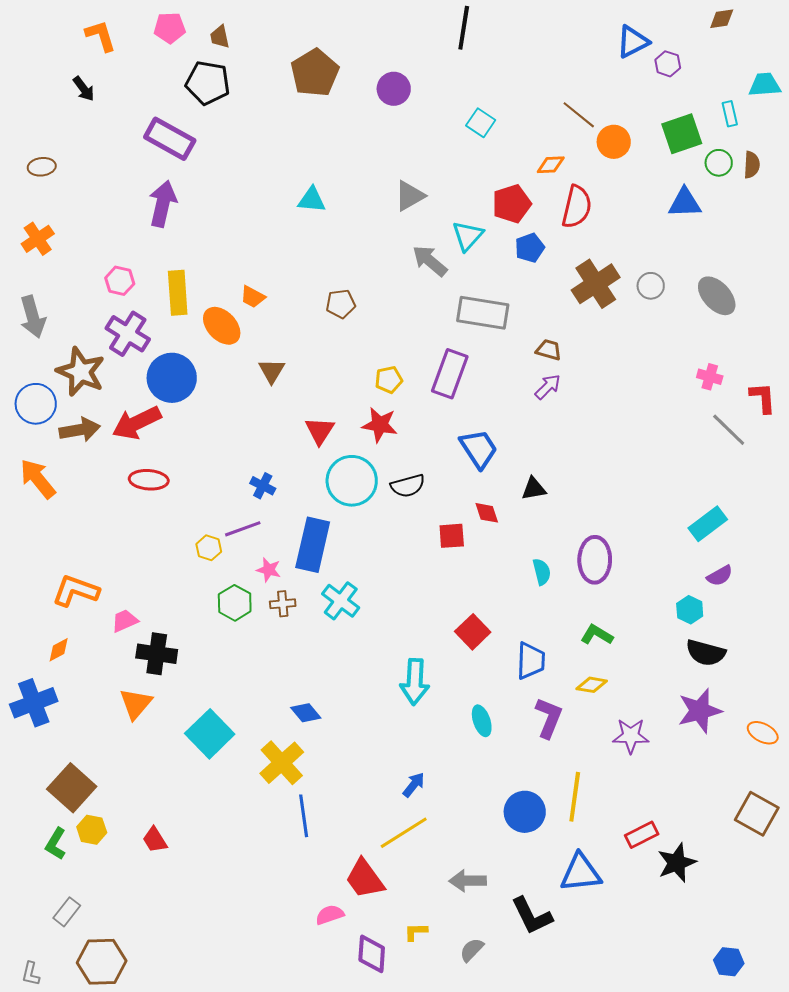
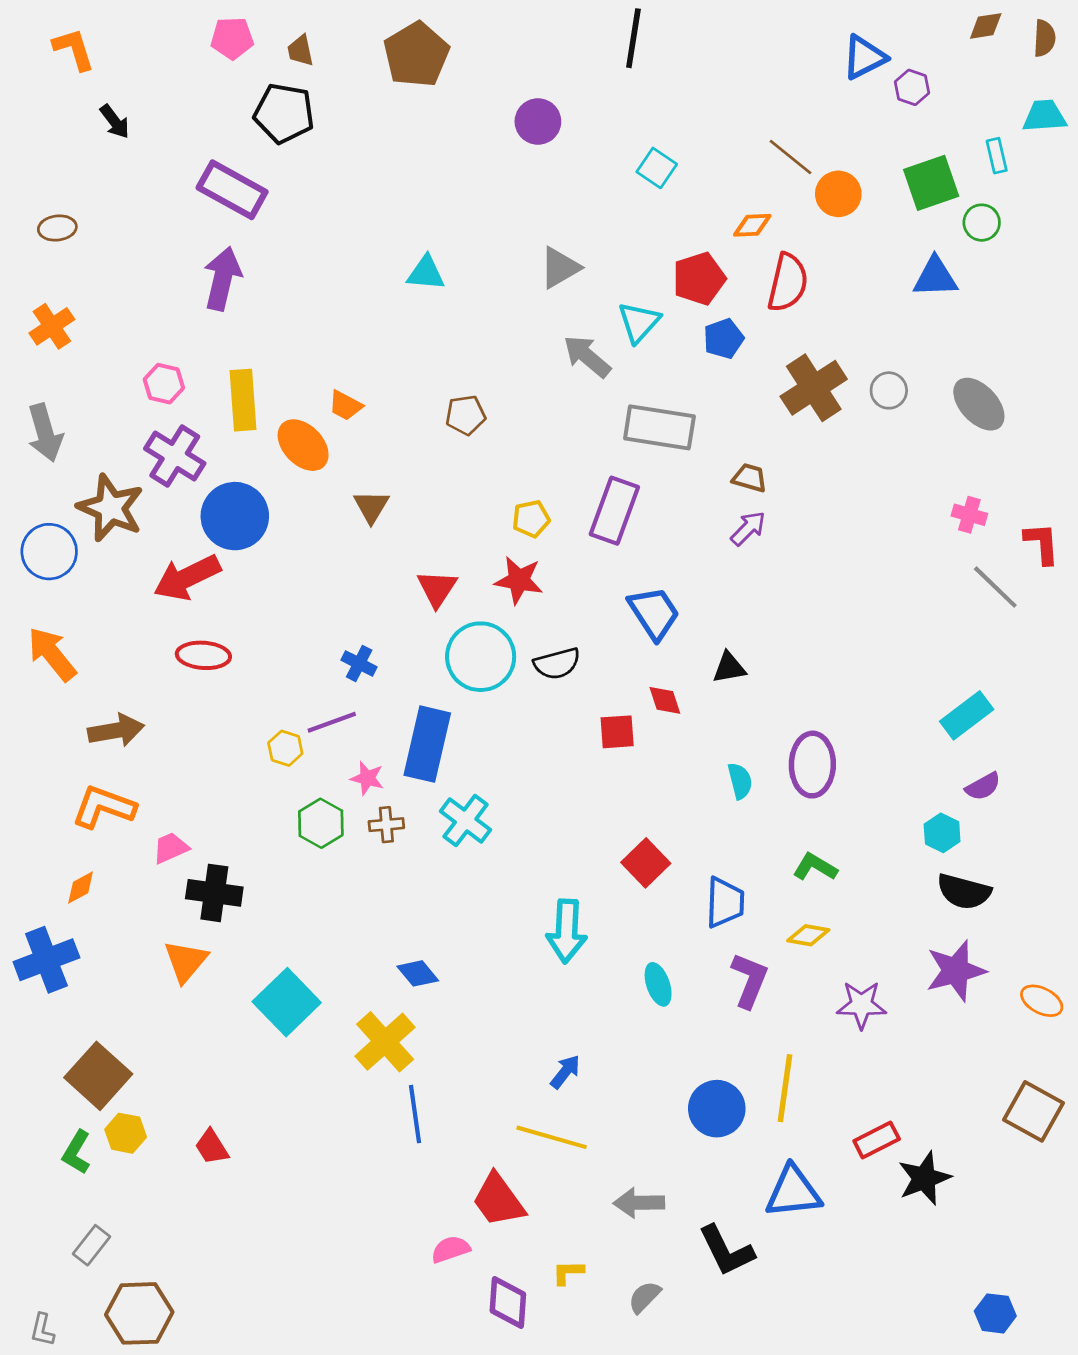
orange L-shape: (101, 36) -> (74, 49), moved
brown pentagon: (315, 73) -> (416, 55), moved
brown semicircle: (752, 165) -> (1044, 38), moved
brown arrow: (80, 430) -> (116, 730), moved
yellow line: (404, 833) -> (552, 1137), turned 48

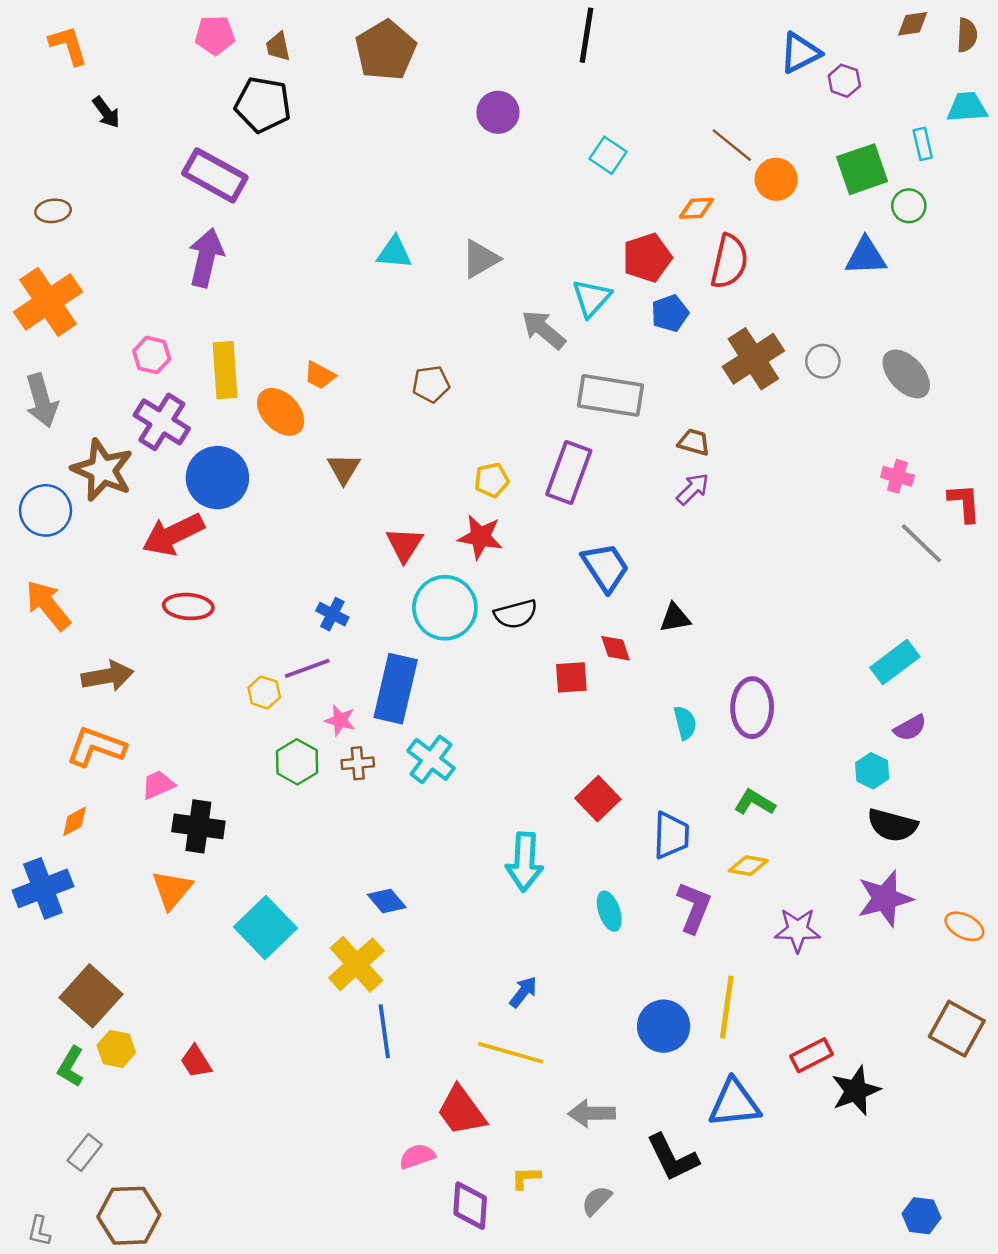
gray triangle: (560, 268) -> (480, 259), moved
orange cross: (52, 326) -> (48, 302), size x1.6

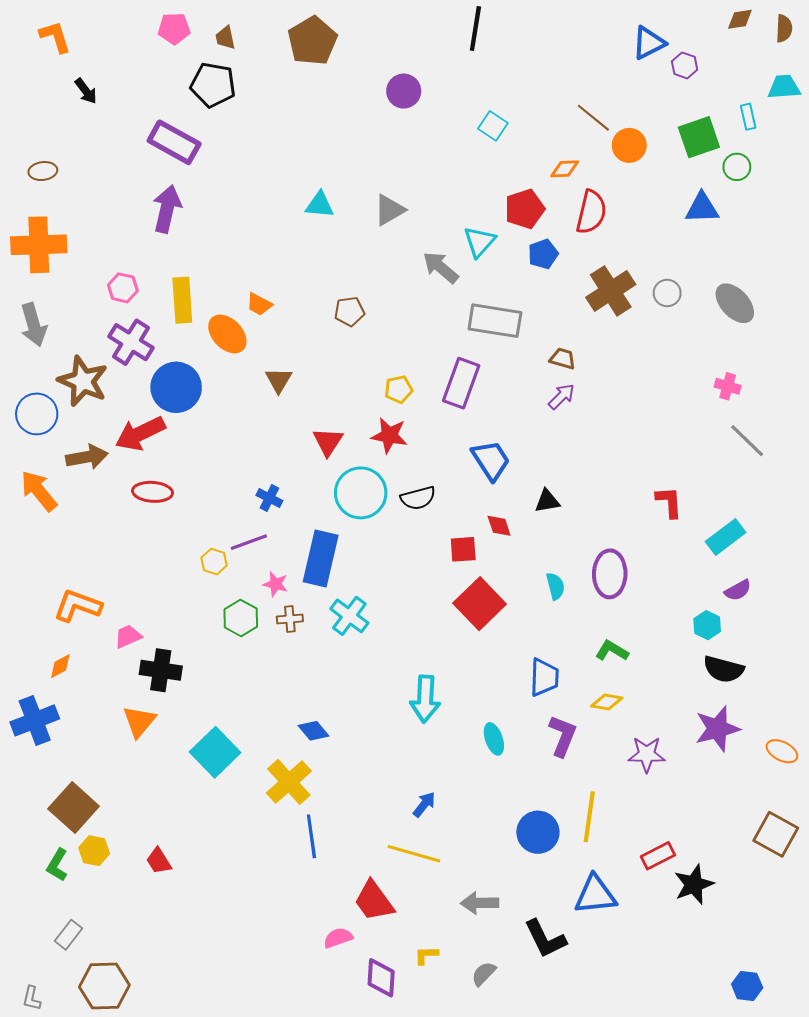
orange cross: (48, 302) -> (39, 245), turned 32
red L-shape: (964, 503) -> (669, 502), moved
brown arrow: (107, 676) -> (87, 457), moved
red square: (598, 799) -> (480, 604), moved, size x1.4

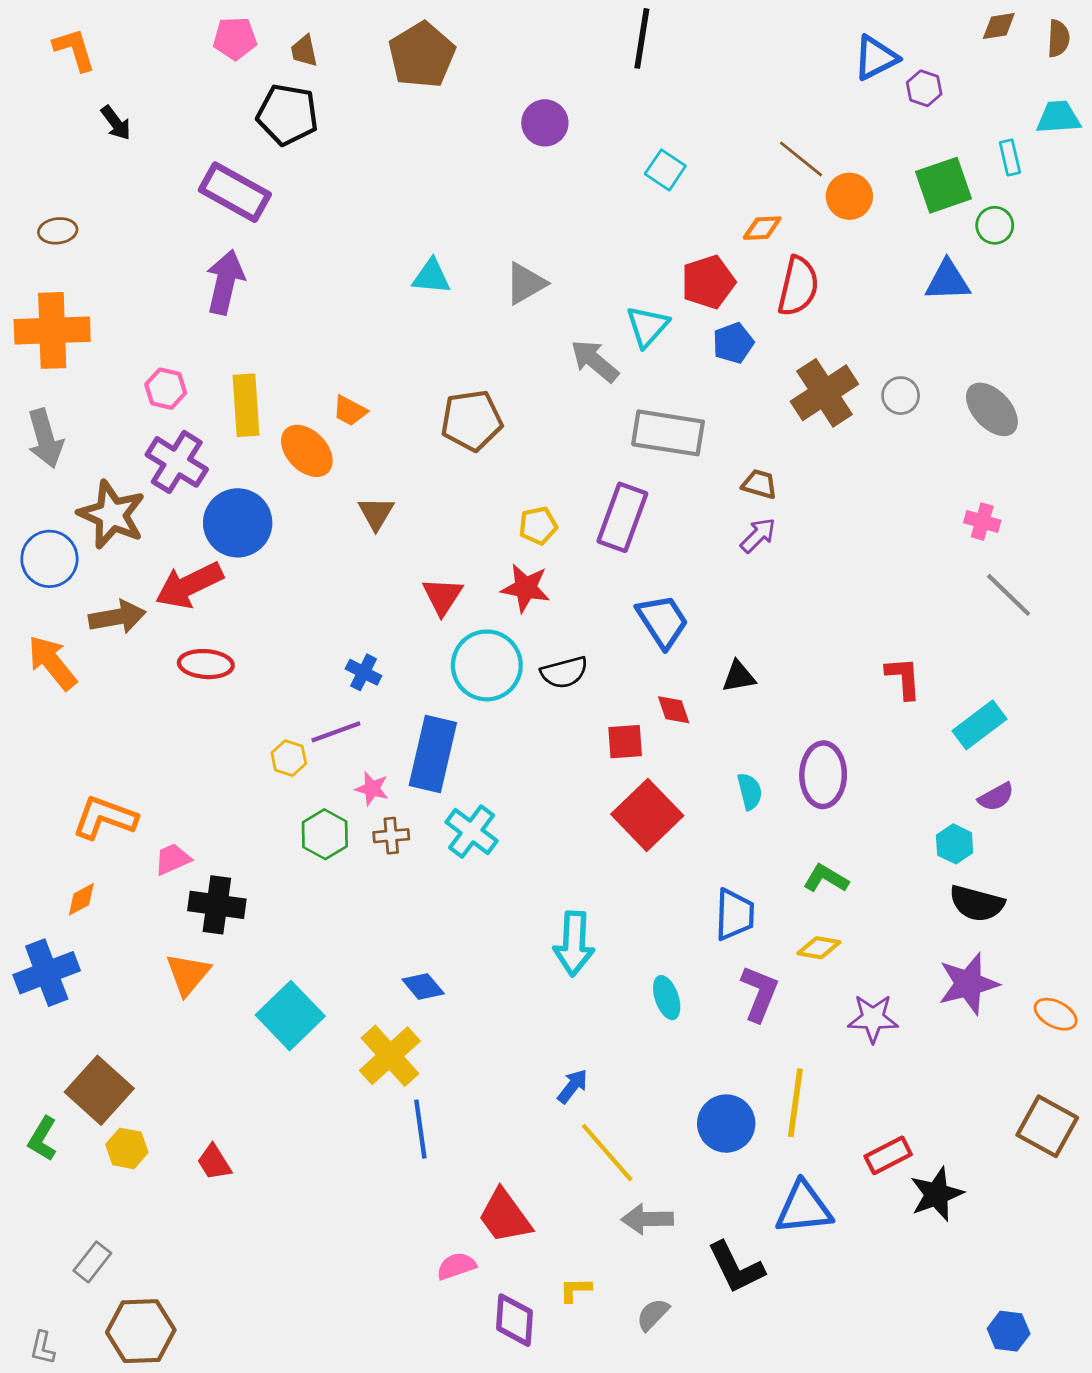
brown pentagon: (349, 311) -> (472, 420), size x1.5
yellow line: (414, 854) -> (607, 1153), moved, turned 33
green L-shape: (57, 865) -> (43, 1139), moved

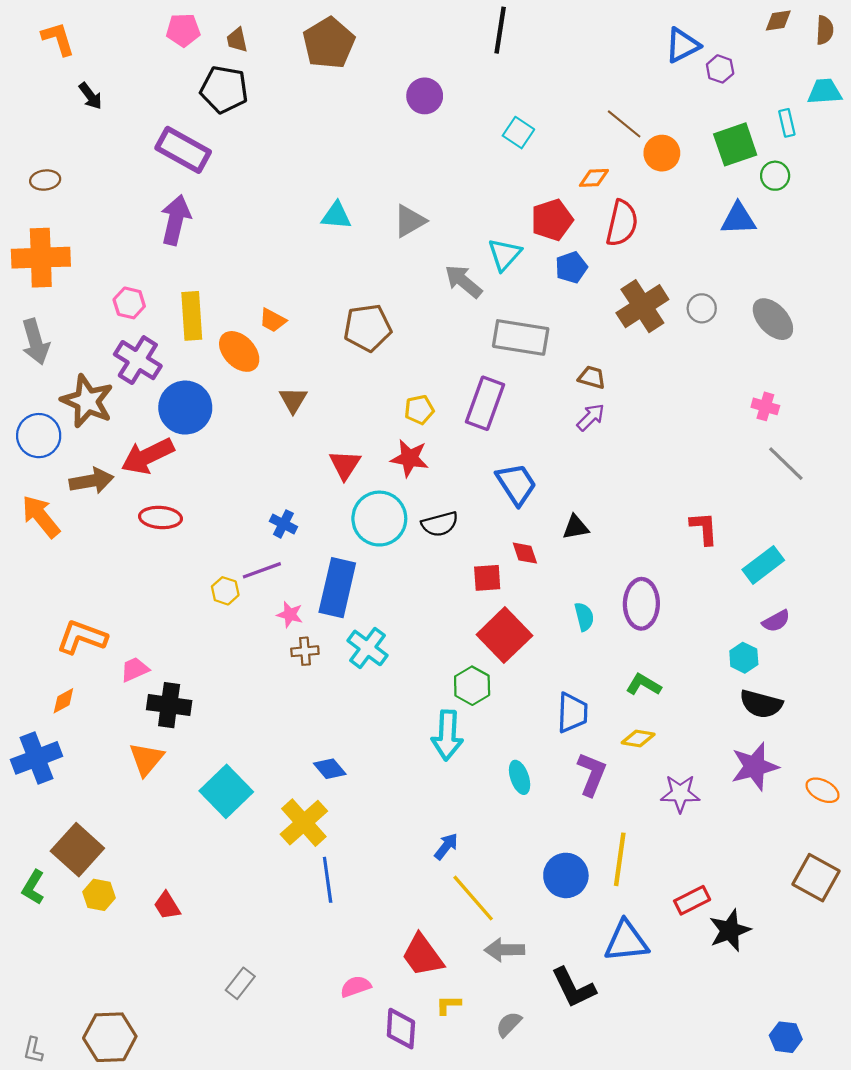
green hexagon: (325, 834) -> (472, 686), moved
red trapezoid: (505, 1216) -> (422, 955), moved
gray rectangle: (92, 1262) -> (240, 983), moved

